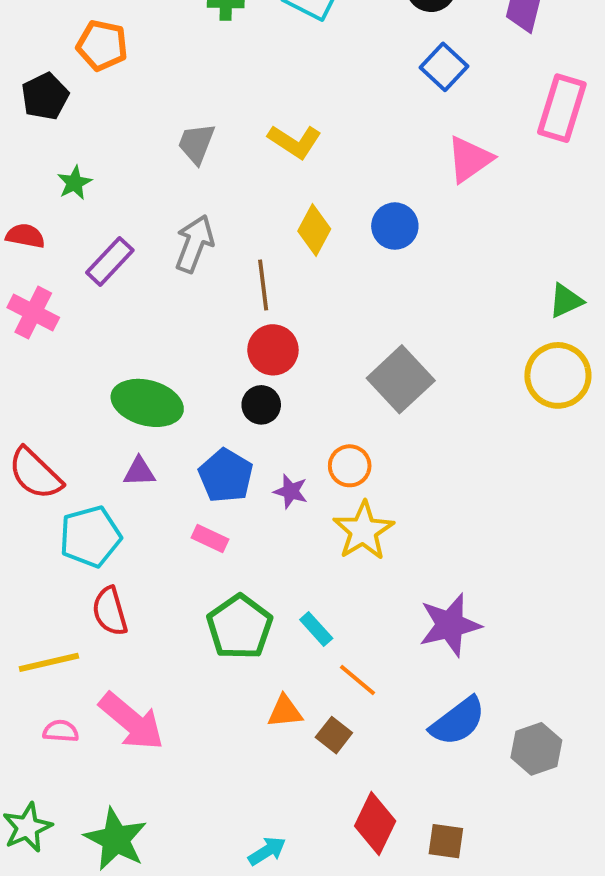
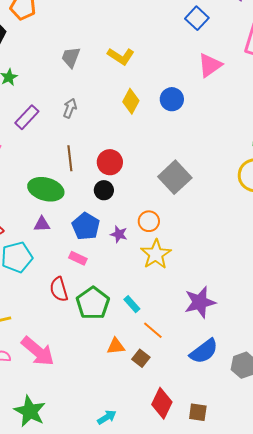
gray arrow: (194, 244) -> (70, 108), size x0.7
brown line: (263, 285) -> (70, 158), moved
red semicircle: (110, 611) -> (59, 289), moved

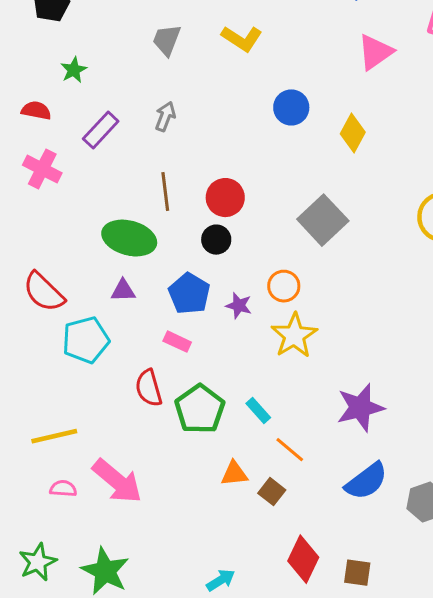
blue circle: (172, 99) -> (291, 107), moved
yellow diamond: (131, 101) -> (353, 133), moved

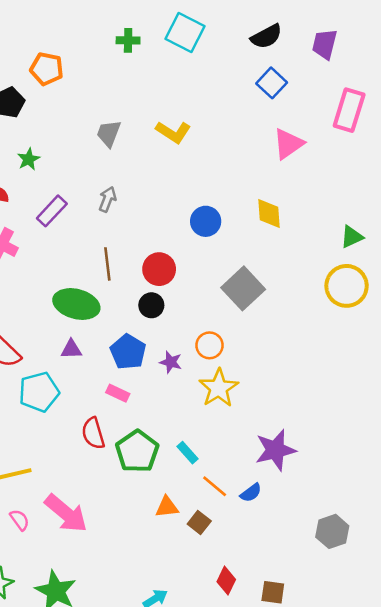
blue circle: (291, 107) -> (206, 221), moved
yellow diamond: (353, 133) -> (269, 214), turned -32
blue semicircle: (366, 481) -> (251, 493), moved, size x0.6
pink semicircle: (63, 489) -> (20, 520), turned 50
red diamond: (303, 559) -> (226, 581), size x0.7

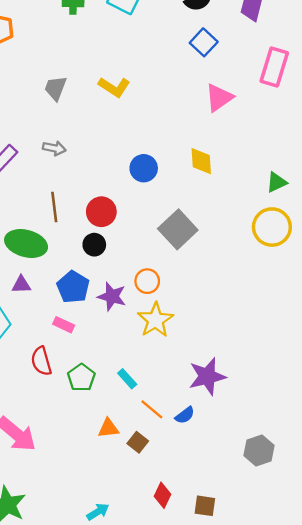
gray arrow: (107, 199) -> (54, 148), turned 80
purple star: (171, 362) -> (112, 296), size x1.4
green pentagon: (137, 451) -> (81, 378), size x0.7

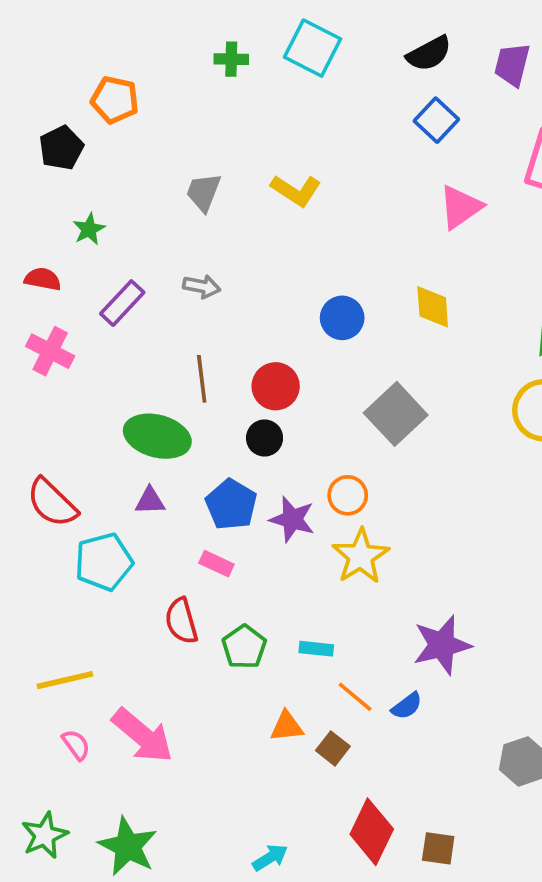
cyan rectangle: (127, 379) -> (316, 649), turned -42
red diamond: (162, 495) -> (372, 832), size x1.6

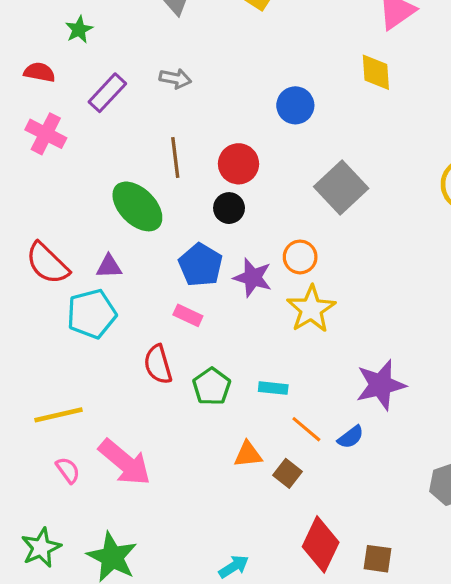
yellow diamond: (433, 307) -> (376, 72), moved
green ellipse: (157, 436) -> (137, 206), turned 30
purple triangle: (150, 501) -> (109, 266), moved

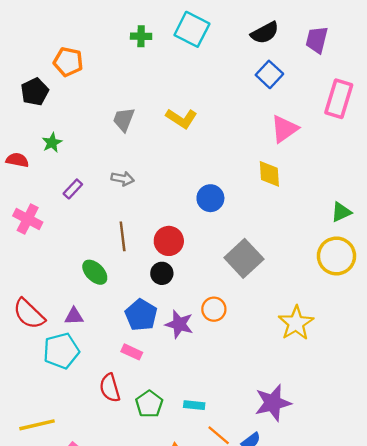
red semicircle: (39, 72) -> (17, 160), moved
purple rectangle: (107, 93) -> (73, 189), size x0.7
green ellipse: (137, 206) -> (95, 272), size x0.7
yellow star: (311, 309) -> (296, 323), moved

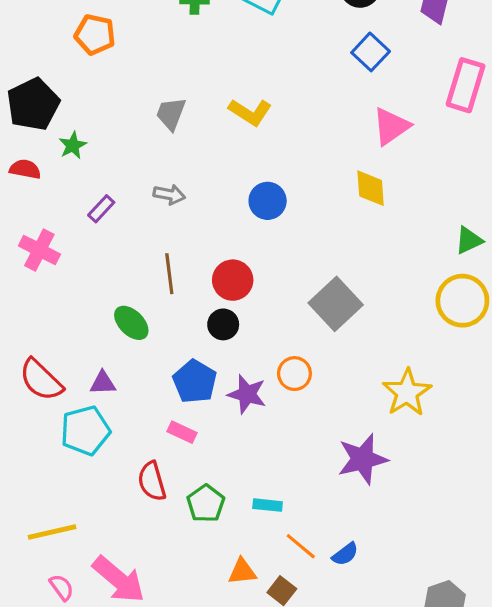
black pentagon: (35, 92) -> (33, 104), moved, size x1.4
blue circle: (210, 198) -> (268, 201), moved
purple star: (273, 403) -> (363, 459), moved

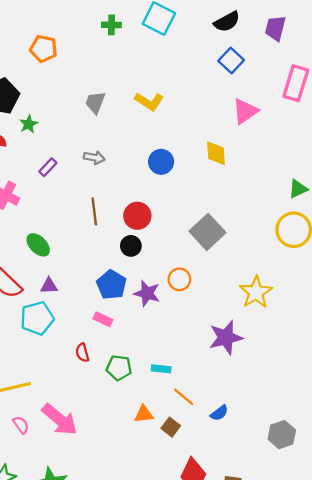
yellow diamond: (371, 188) -> (216, 153), moved
green ellipse: (131, 323) -> (38, 245), moved
red semicircle: (152, 481) -> (82, 353), size x0.7
green pentagon: (206, 503) -> (119, 368), turned -30
blue semicircle: (345, 554) -> (219, 413), moved

